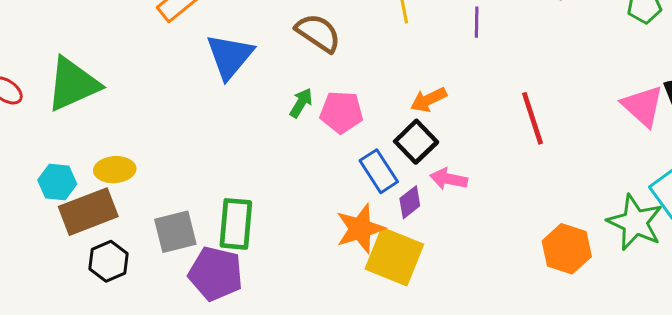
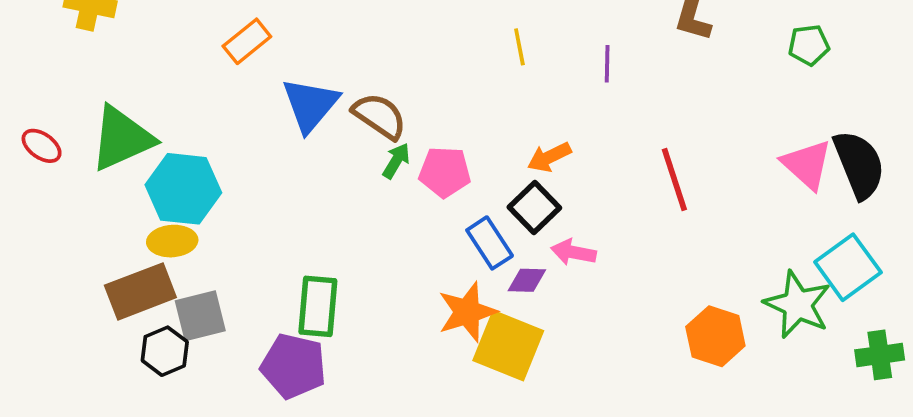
brown semicircle: (318, 33) -> (379, 116), moved
cyan hexagon: (57, 182) -> (183, 189), moved, size x1.6
purple diamond: (410, 202) -> (527, 280), turned 40
gray square: (175, 232) -> (200, 316), moved

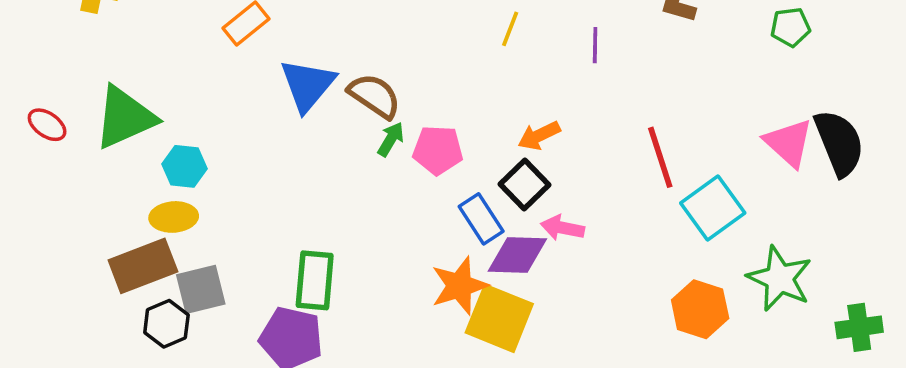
yellow line: (519, 47) -> (510, 29), turned 32
cyan hexagon: (183, 189) -> (185, 166), size x0.6
cyan square: (848, 267) -> (713, 208), moved
purple diamond: (527, 280) -> (517, 255), size x1.6

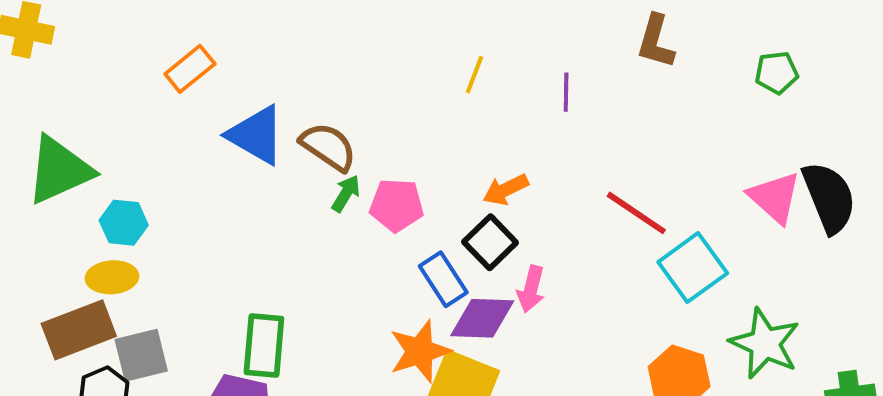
blue triangle: (308, 85) -> (256, 135), turned -40
red line: (660, 157) -> (636, 213), turned -38
pink arrow: (563, 228) -> (531, 289), turned -87

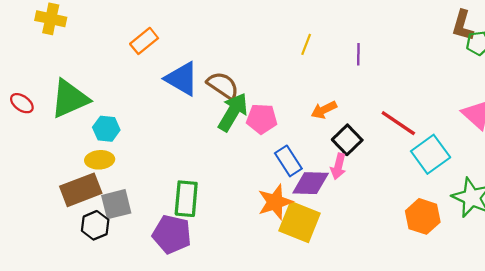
brown L-shape: (656, 41) -> (463, 25), moved
green arrow: (346, 193) -> (233, 112), size x1.8
black square: (490, 242) -> (347, 140), moved

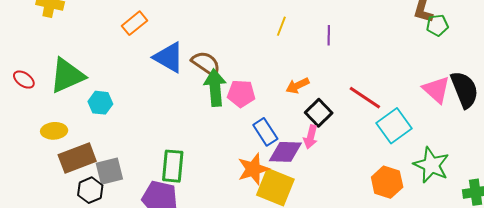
green arrow: (233, 112) -> (215, 88), turned -36
yellow ellipse: (100, 160) -> (54, 131), moved

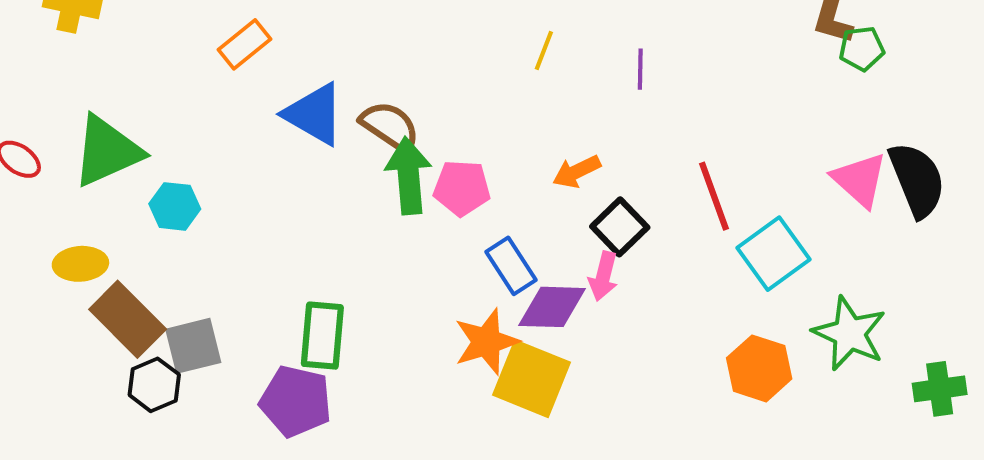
red line: (365, 98) -> (714, 196), turned 36
brown rectangle: (77, 158) -> (128, 319), turned 66

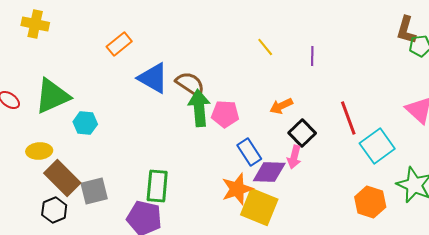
yellow line: (544, 51) -> (265, 47), turned -60
black hexagon: (154, 385) -> (54, 210), moved

